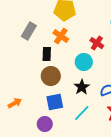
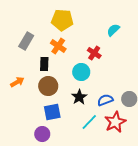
orange arrow: (15, 103) -> (17, 82), moved
cyan line: (82, 113) -> (89, 122), moved

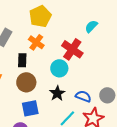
yellow pentagon: (62, 20) -> (40, 16), turned -30
red cross: (94, 53) -> (72, 49), size x1.5
blue semicircle: (105, 100) -> (83, 96), turned 42

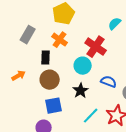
blue semicircle: (83, 96) -> (109, 82), moved

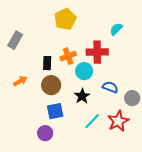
gray rectangle: (28, 35) -> (15, 40), moved
orange cross: (60, 40) -> (68, 56), moved, turned 35
red cross: (96, 47) -> (97, 52), turned -35

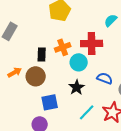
brown circle: (51, 85) -> (36, 76), moved

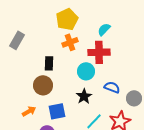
cyan semicircle: (111, 20) -> (104, 29), moved
orange cross: (63, 47) -> (70, 42), moved
orange arrow: (15, 72) -> (29, 111), moved

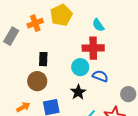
cyan semicircle: (104, 29) -> (98, 25), turned -80
orange cross: (70, 42) -> (35, 23), moved
blue semicircle: (112, 87) -> (100, 76), moved

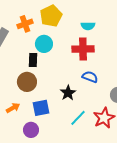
cyan semicircle: (98, 25) -> (88, 26), turned -56
cyan circle: (80, 67) -> (44, 44), moved

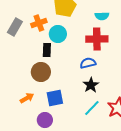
orange cross: (25, 24) -> (39, 23), moved
blue semicircle: (90, 77) -> (88, 63), moved, turned -35
black star: (68, 93) -> (91, 85), moved

